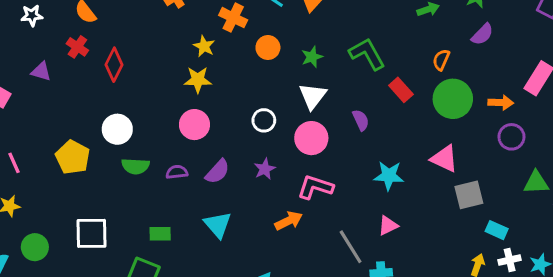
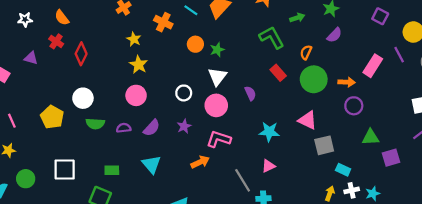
yellow star: (204, 46) -> (134, 39), moved
orange circle: (268, 48) -> (195, 44), moved
green L-shape: (367, 54) -> (272, 37), moved
yellow star: (198, 80) -> (139, 65), turned 30

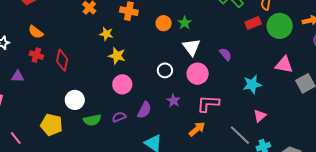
red rectangle: (278, 73) -> (253, 23), moved, turned -56

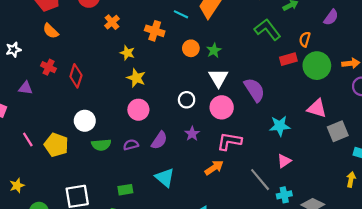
orange semicircle: (36, 32) -> (51, 31), moved
purple semicircle: (226, 54) -> (254, 90), size x1.6
pink line: (16, 138) -> (28, 139), moved

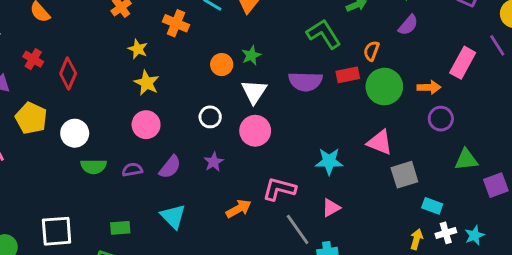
orange circle: (191, 48) -> (222, 65), moved
purple semicircle: (254, 90) -> (305, 81), moved, turned 120
pink L-shape: (229, 141) -> (279, 189), moved
yellow pentagon: (56, 145) -> (31, 118), moved

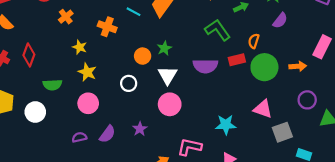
red diamond: (68, 74) -> (29, 55), moved
white circle: (210, 117) -> (129, 83), moved
purple circle: (441, 119) -> (307, 100), moved
green semicircle: (94, 166) -> (52, 85), moved

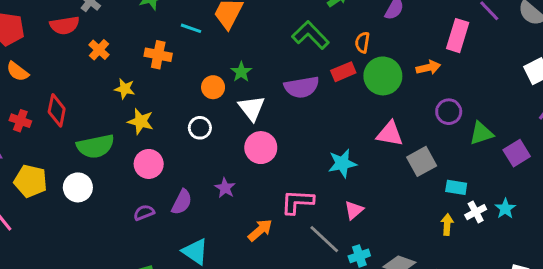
green semicircle: (52, 85) -> (95, 146), size x1.4

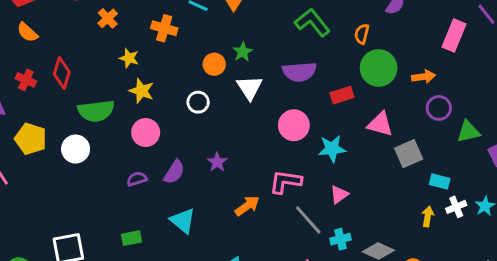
orange arrow: (428, 68) -> (424, 77), moved
red rectangle: (343, 72) -> (342, 95), moved
pink circle: (261, 148) -> (294, 125), moved

